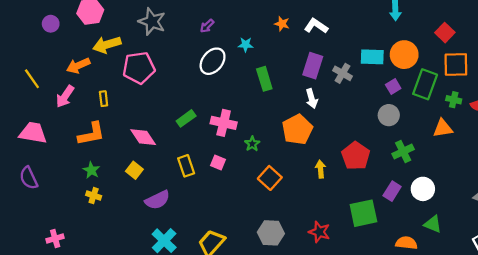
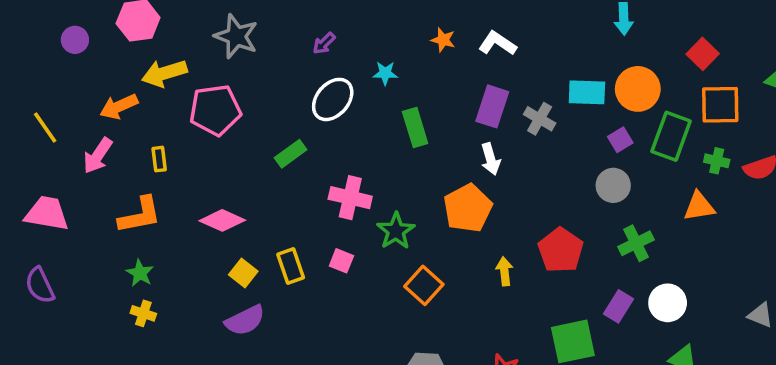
green rectangle: (186, 118) -> (291, 154), moved
pink diamond: (143, 137) -> (222, 220), turned -32
green star: (252, 144) -> (396, 231), size x1.5
yellow square: (134, 170) -> (243, 273), moved

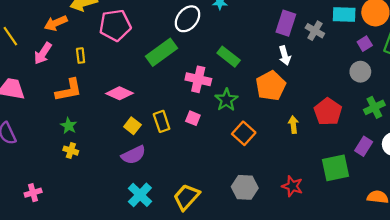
green rectangle: (415, 128) -> (229, 57), moved, turned -35
green rectangle: (291, 154) -> (162, 52), size x1.6

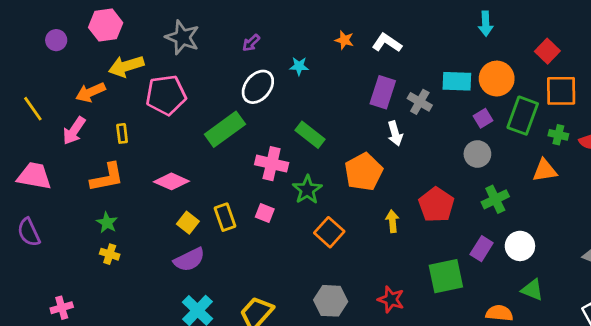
white arrow: (285, 56) -> (395, 133), moved

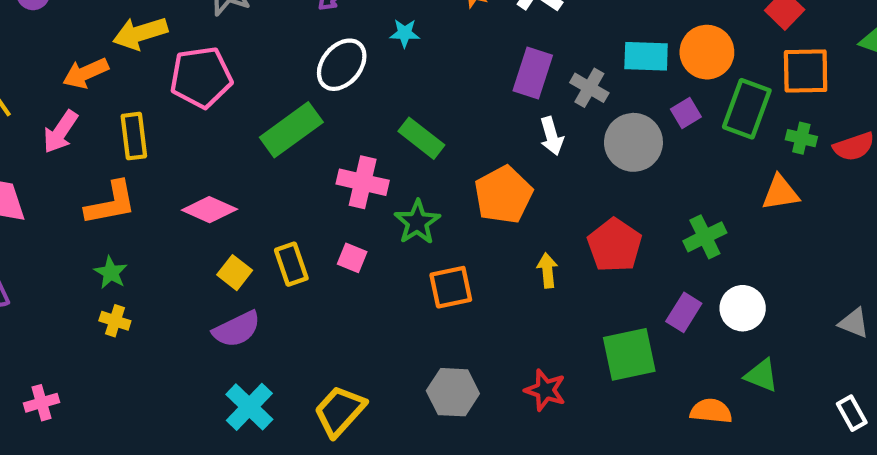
yellow rectangle: (122, 133) -> (134, 136), size x1.5
gray circle: (477, 154) -> (633, 142), moved, size x1.4
orange square: (329, 232) -> (451, 287), turned 36

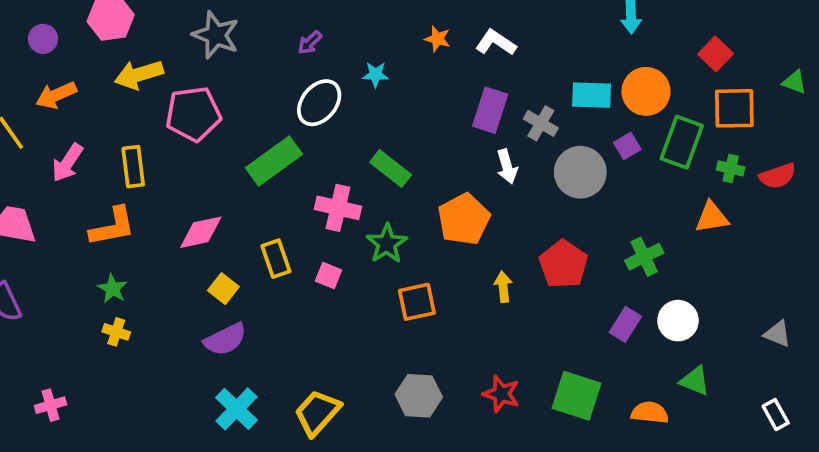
orange arrow: (86, 73) -> (56, 95), moved
pink diamond: (209, 210) -> (201, 232), turned -36
yellow rectangle: (291, 264) -> (276, 259), moved
green square: (629, 354) -> (577, 396), moved, turned 30

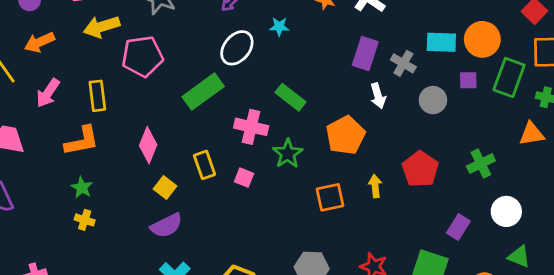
purple square: (627, 146) -> (468, 80), turned 30
gray circle: (580, 172) -> (433, 100), size x0.7
pink diamond: (201, 232) -> (148, 145), turned -56
orange square: (417, 302) -> (330, 197), moved
purple rectangle: (625, 324) -> (458, 227), moved

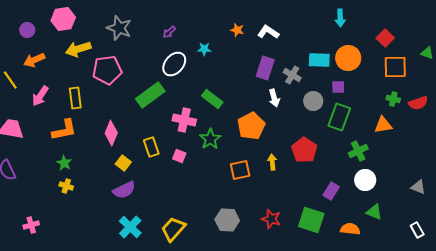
green rectangle: (509, 77) -> (339, 117), moved
green cross: (481, 164) -> (358, 151), moved

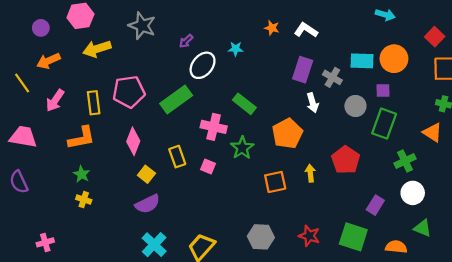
cyan arrow: (340, 18) -> (385, 15), turned -72
purple arrow: (169, 32) -> (186, 41), moved
pink pentagon: (107, 70) -> (129, 92), moved
orange triangle: (383, 125) -> (432, 132), turned 42

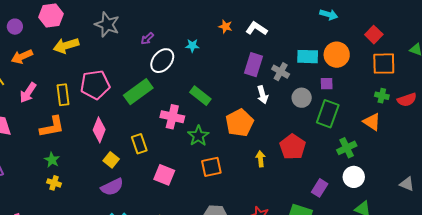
pink square: (208, 167) -> (164, 175), moved, size x1.5
orange square: (275, 182) -> (211, 167), moved

